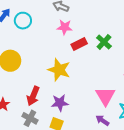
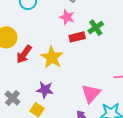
green cross: (104, 42) -> (96, 28), moved
red arrow: (33, 96) -> (24, 54), moved

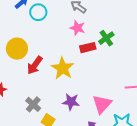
purple star: (45, 90) -> (71, 102), moved
gray cross: (12, 98) -> (33, 104), moved

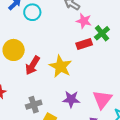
pink star: (77, 28) -> (84, 21), moved
gray cross: (33, 104) -> (34, 105), turned 35

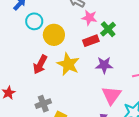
cyan circle: (32, 12) -> (34, 21), moved
yellow circle: (14, 50) -> (54, 35), moved
purple star: (71, 99) -> (104, 65), moved

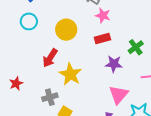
cyan circle: (34, 21) -> (29, 21), moved
green cross: (108, 29) -> (136, 47), moved
yellow star: (68, 64) -> (70, 74), moved

